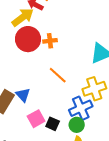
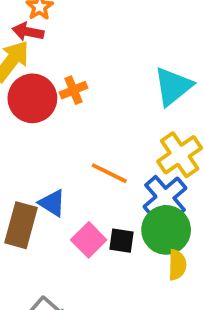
orange line: (58, 75) -> (109, 173), moved
green circle: (77, 125) -> (166, 230), size x1.6

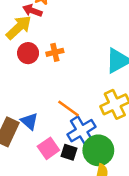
red circle: (32, 98) -> (28, 53), size x0.7
blue cross: (165, 197) -> (82, 131), moved

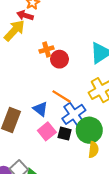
red circle: (28, 53) -> (59, 59), moved
blue triangle: (29, 121) -> (40, 109), moved

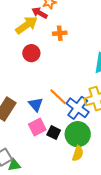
orange cross: (47, 50) -> (60, 33), moved
red circle: (59, 59) -> (31, 53), moved
blue cross: (74, 114) -> (78, 108), moved, turned -30

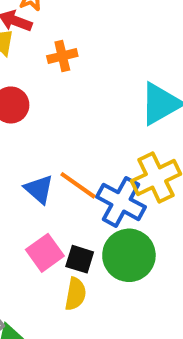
blue triangle: (36, 104) -> (39, 189), moved
yellow semicircle: (78, 153) -> (75, 294), moved

